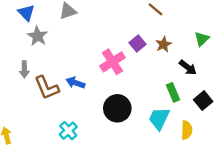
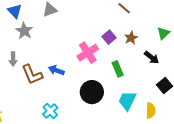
green rectangle: (173, 92) -> (118, 69), moved

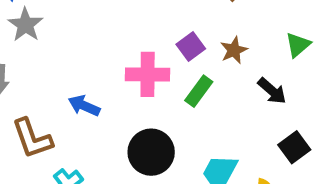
pink cross: (88, 53) -> (148, 74), turned 30
green rectangle: (118, 69) -> (199, 91), moved, turned 56
brown L-shape: (32, 75) -> (32, 138), moved

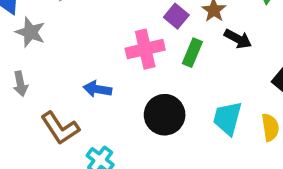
black arrow: (272, 91) -> (238, 39), moved

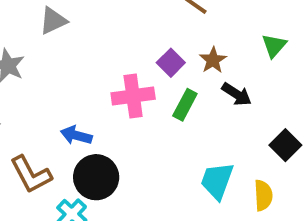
black circle: (165, 115) -> (96, 177), moved

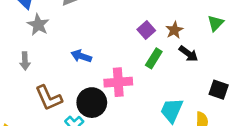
pink cross: (133, 96) -> (118, 82), moved
blue arrow: (76, 135) -> (81, 56), moved
black square: (285, 145) -> (219, 90), turned -30

